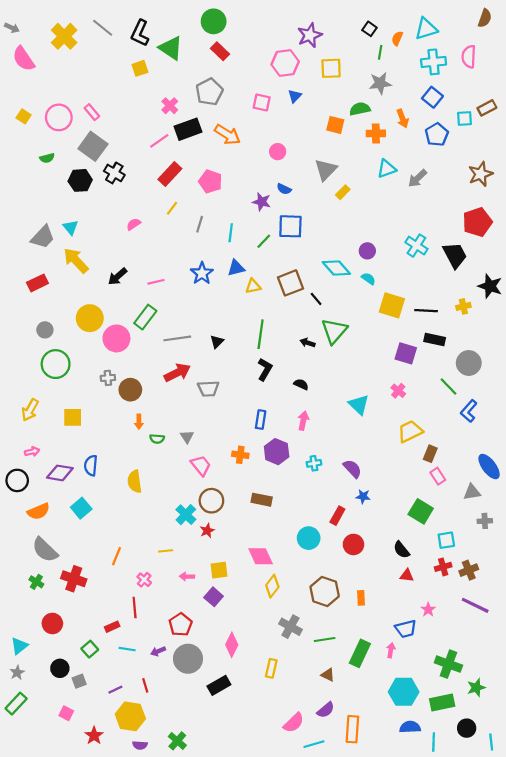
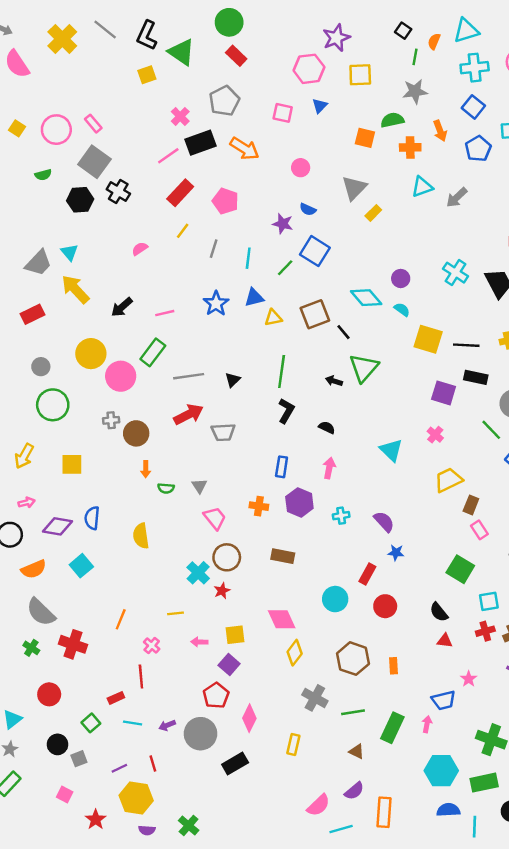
blue square: (290, 226) -> (315, 251), turned 30
red pentagon: (180, 625) -> (216, 696), moved

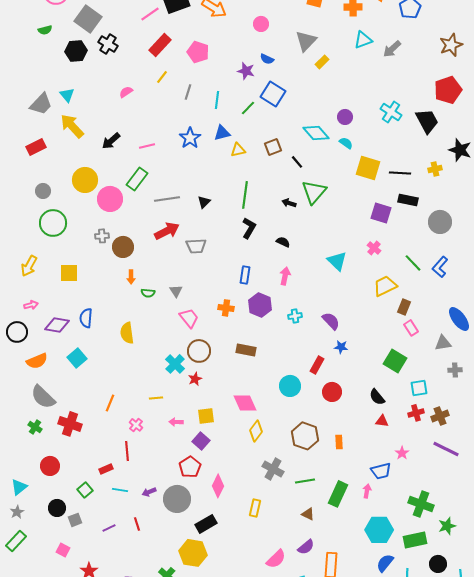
brown square: (315, 314) -> (273, 147), size x0.7
green line: (491, 430) -> (413, 263), moved
yellow hexagon: (136, 798) -> (193, 553), moved
blue semicircle: (448, 810) -> (385, 563), turned -48

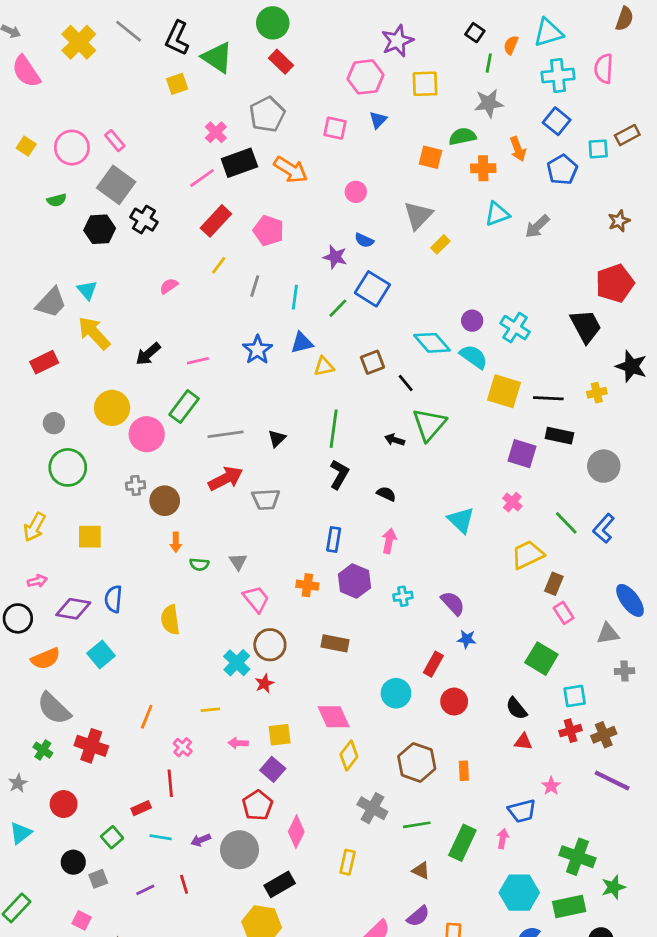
brown star: (451, 45) -> (619, 221), size x0.7
cyan cross: (391, 112) -> (515, 328), moved
cyan semicircle: (346, 143) -> (474, 357), size x1.5
gray star: (17, 512) -> (18, 783), moved

